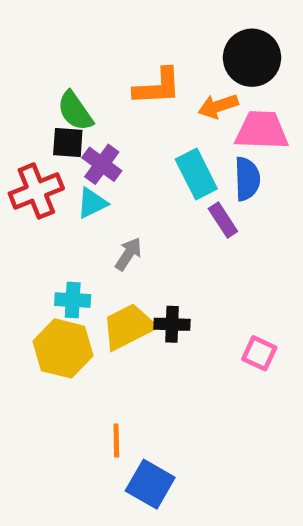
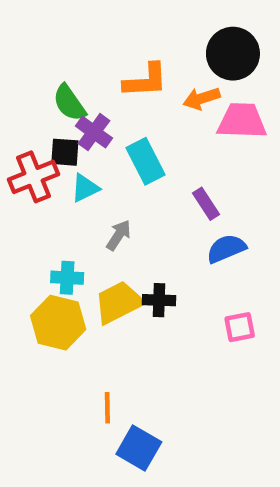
black square: (68, 143) -> (65, 152), moved
purple cross: (102, 164) -> (94, 132), moved
cyan rectangle: (196, 174) -> (146, 161), moved
blue semicircle: (247, 179) -> (226, 249), moved, turned -111
pink square: (259, 353) -> (240, 327), turned -36

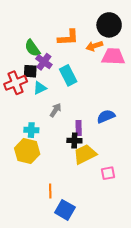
purple rectangle: (206, 204) -> (79, 128), moved, turned 32
yellow trapezoid: (119, 302) -> (85, 154), moved
pink square: (240, 327) -> (108, 173), moved

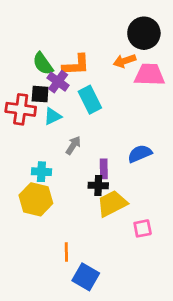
orange L-shape: (68, 38) -> (76, 65), moved
red cross: (16, 83) -> (21, 109), turned 30

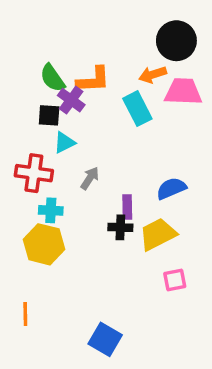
cyan rectangle: (90, 100) -> (137, 109), moved
red cross: (21, 109) -> (34, 173), moved
yellow trapezoid: (112, 203) -> (158, 234), moved
orange line: (66, 252) -> (25, 314), moved

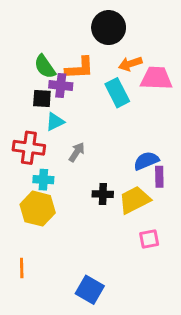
black circle: (176, 41) -> (109, 28), moved
purple cross: (71, 100) -> (61, 85), turned -30
purple rectangle: (127, 207) -> (159, 177), moved

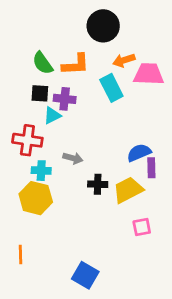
purple cross: (61, 85) -> (65, 99), moved
gray arrow: (77, 152) -> (73, 158), moved, turned 72

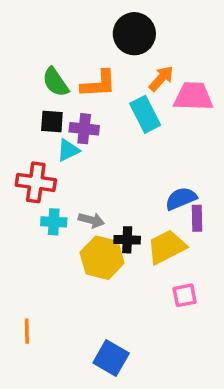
orange arrow: (124, 60) -> (161, 79), turned 150
gray arrow: (73, 158) -> (91, 220), moved
yellow hexagon: (36, 198) -> (102, 258), moved

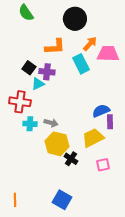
green semicircle: (56, 82) -> (26, 13), moved
black square: (52, 122) -> (29, 68), turned 32
black cross: (127, 240) -> (71, 159), moved, turned 32
orange line: (27, 331) -> (15, 200), moved

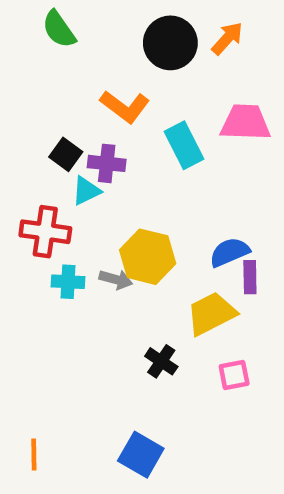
orange arrow: (90, 44) -> (227, 38), moved
orange L-shape: (55, 47) -> (125, 107), turned 40
yellow hexagon: (57, 144) -> (148, 257), moved

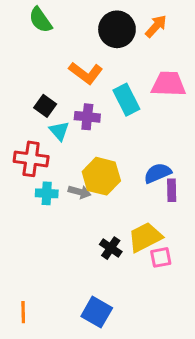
purple cross: (107, 163) -> (87, 117), moved
cyan triangle: (86, 191) -> (59, 131), turned -45
yellow trapezoid: (211, 314) -> (145, 237), moved

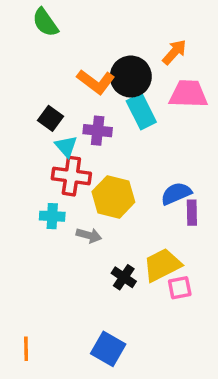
orange arrow: (156, 26) -> (174, 52), moved
black circle: (117, 29) -> (131, 77), moved
red cross: (31, 159) -> (71, 176), moved
gray arrow: (79, 192) -> (89, 235), moved

